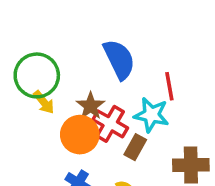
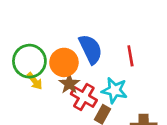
red line: (169, 86) -> (130, 56), moved
orange circle: (80, 135) -> (64, 62), moved

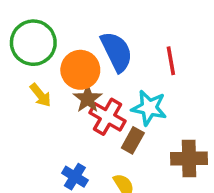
green circle: (29, 61) -> (33, 43), moved

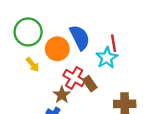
brown star: (88, 99) -> (62, 95), moved
cyan star: (149, 108) -> (107, 58), moved, turned 30
brown rectangle: (133, 140) -> (90, 84), moved, turned -64

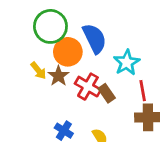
green circle: (28, 32) -> (50, 26), moved
red line: (113, 43) -> (143, 91), moved
brown star: (62, 95) -> (58, 76), moved

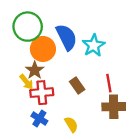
cyan star: (127, 63) -> (94, 45), moved
yellow arrow: (38, 71) -> (26, 82), moved
red cross: (88, 87) -> (42, 93), moved, turned -35

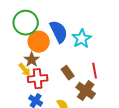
brown cross: (114, 107) -> (86, 91), moved, turned 36

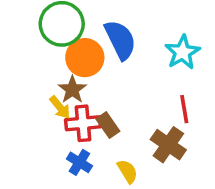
cyan star: (82, 39) -> (182, 52), moved
brown rectangle: (68, 73) -> (108, 125), moved

